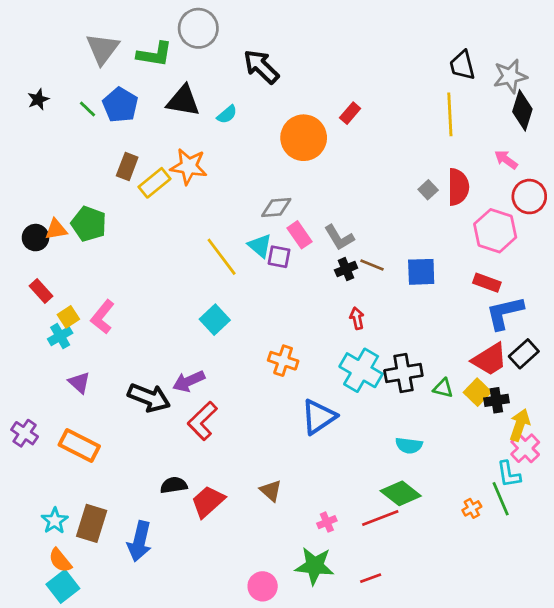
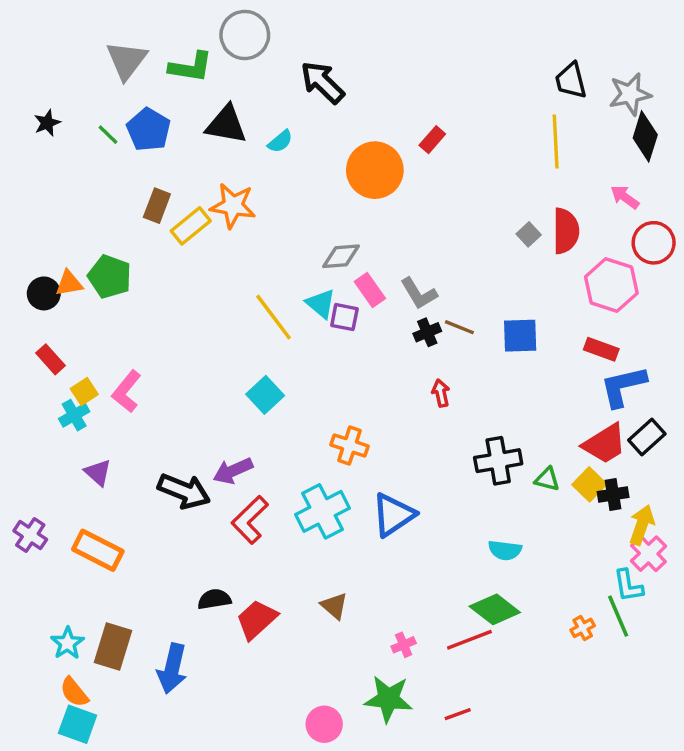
cyan cross: (361, 370) -> (322, 511), moved, turned 33
cyan square: (63, 586) -> (78, 724), turned -32

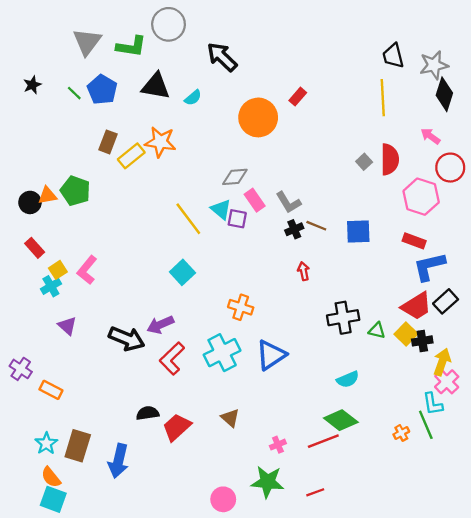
orange rectangle: (98, 550) -> (51, 390), moved, size x0.7
cyan semicircle: (505, 550) -> (348, 379), turned -30

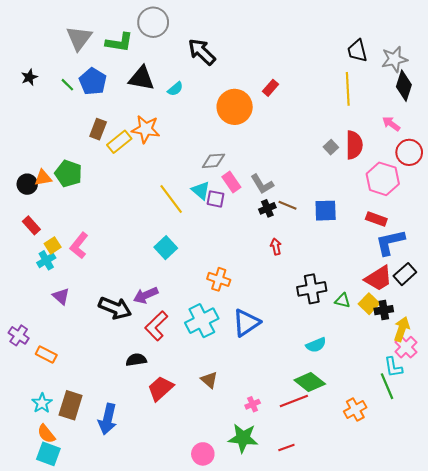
black semicircle: (148, 413) -> (136, 360), moved
orange cross: (401, 433) -> (355, 409), moved, size x1.5

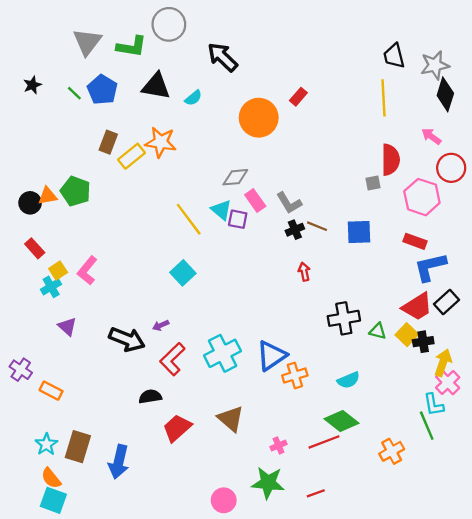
gray square: (331, 147) -> (373, 183), moved, turned 32
orange cross: (219, 279) -> (295, 375), moved, turned -35
purple arrow: (146, 295) -> (161, 325), size x0.6
brown triangle: (209, 380) -> (231, 419), size x1.4

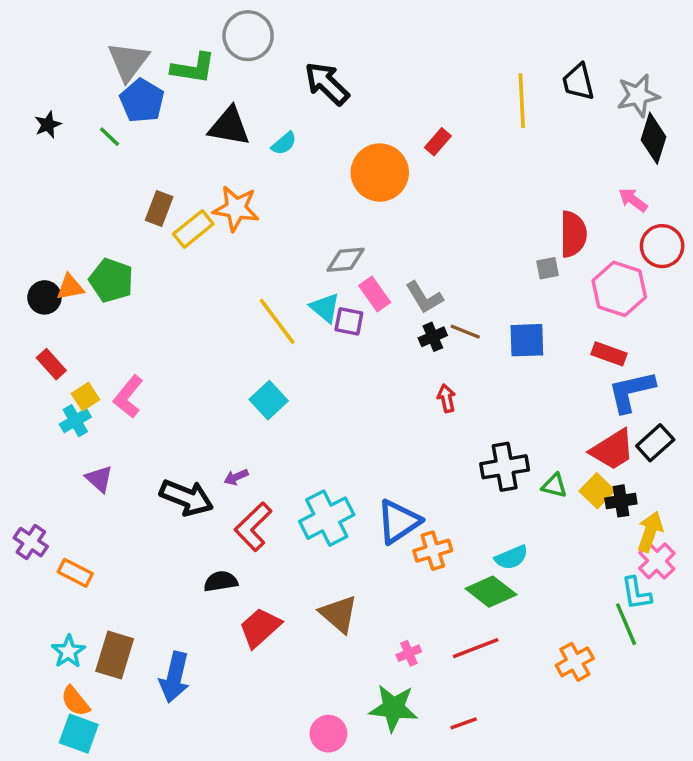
blue pentagon: (102, 90) -> (142, 101), moved
yellow line: (384, 98) -> (522, 101), moved
green diamond: (342, 421) -> (491, 592), moved

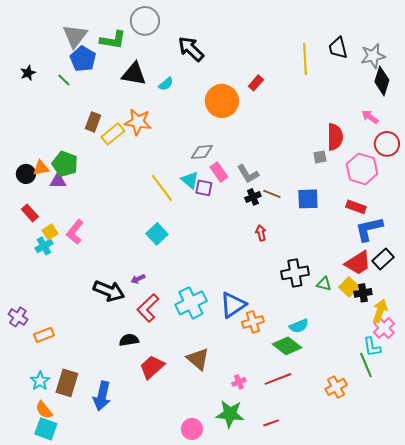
purple triangle: (99, 479) -> (58, 181), moved, turned -42
orange rectangle: (75, 573) -> (44, 335), turned -48

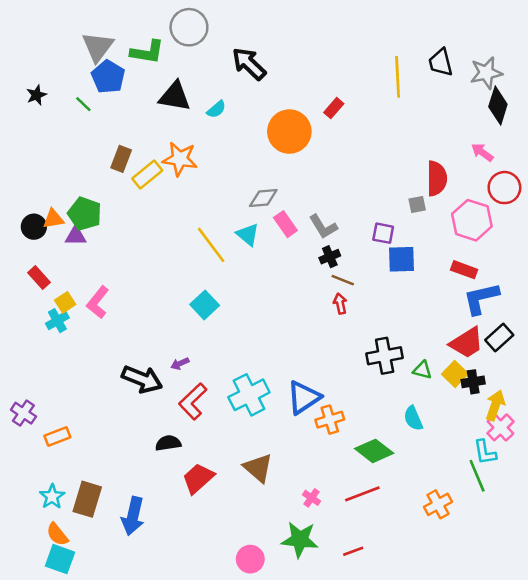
purple square: (204, 188) -> (383, 233), moved
brown line: (272, 194) -> (343, 280), moved
cyan semicircle: (299, 326) -> (413, 418), moved, turned 90
pink cross: (239, 382) -> (312, 498), turned -32

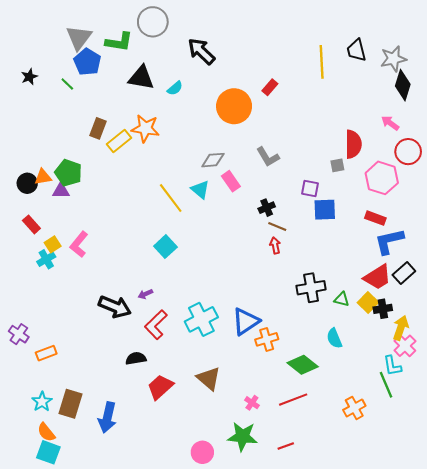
gray L-shape: (323, 227) -> (268, 157), moved

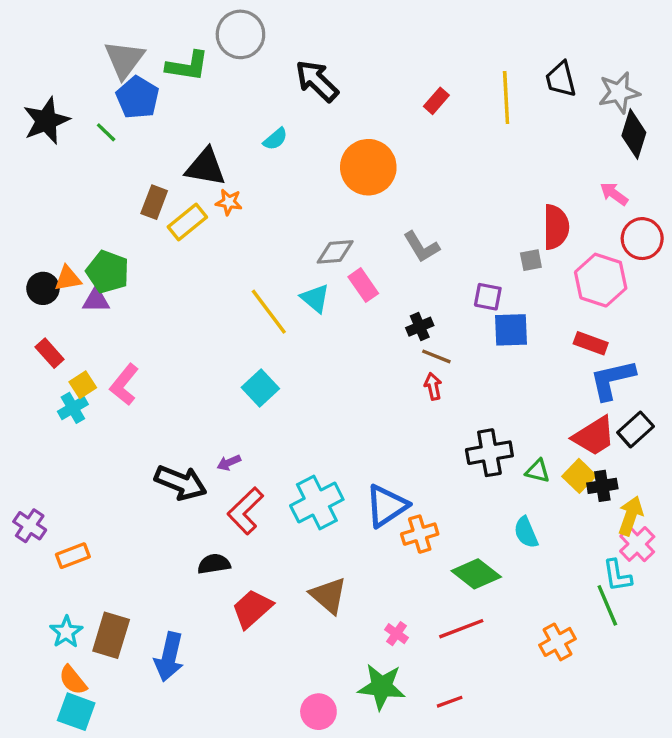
black star: (29, 77) -> (46, 121), size x1.8
black triangle: (141, 78) -> (206, 167), moved
red rectangle: (270, 87) -> (436, 101), moved
orange star: (145, 128) -> (229, 202), size x0.6

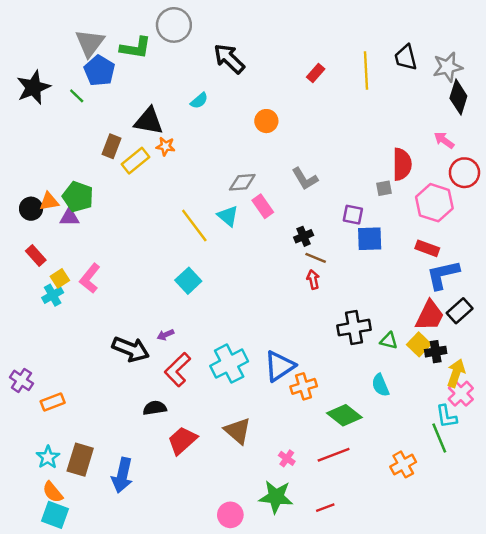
orange circle: (368, 167) -> (266, 121), size x0.6
red trapezoid: (594, 436) -> (430, 316), turned -32

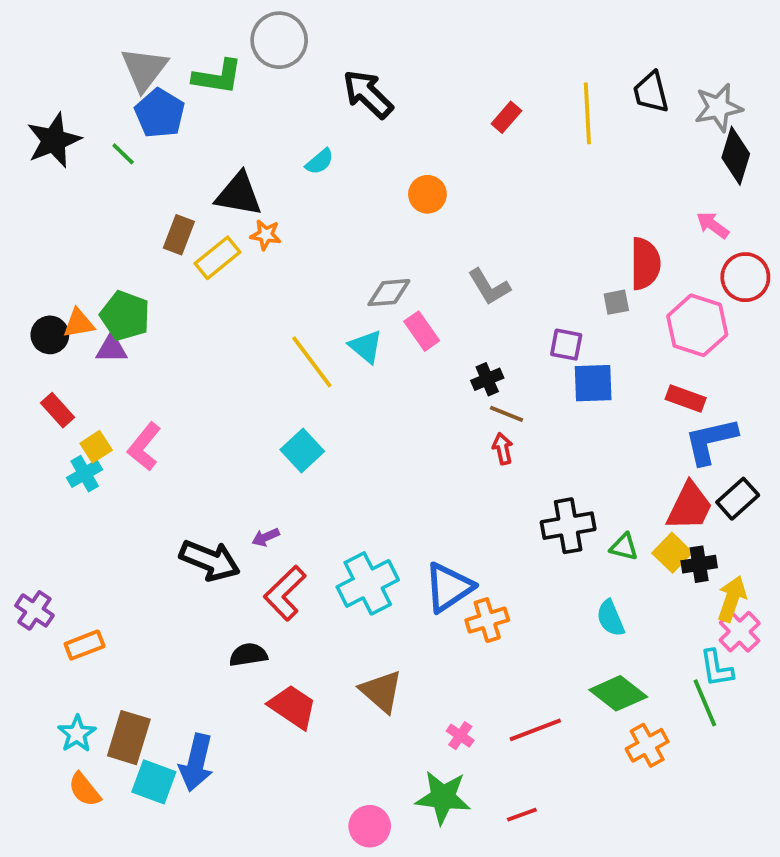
green diamond: (344, 415) -> (618, 693), moved
red trapezoid: (182, 440) -> (293, 707), turned 76
cyan square: (55, 515) -> (154, 782), moved

